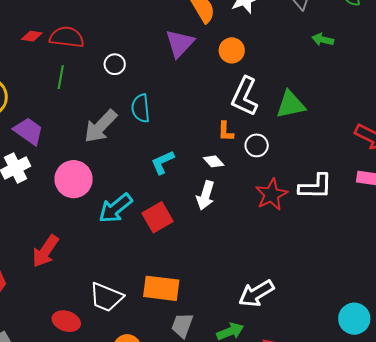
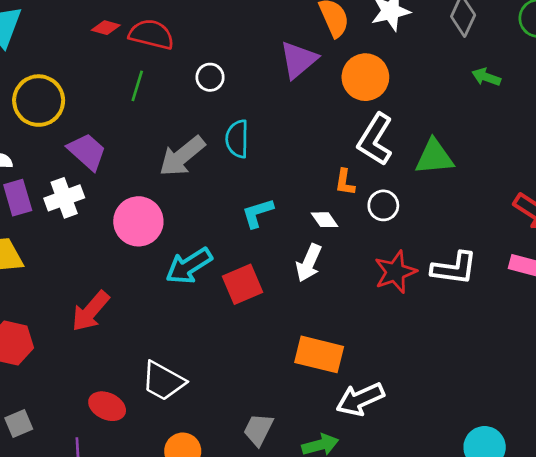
orange circle: (232, 50) -> (365, 77), size x1.4
orange rectangle: (161, 288) -> (319, 354), moved

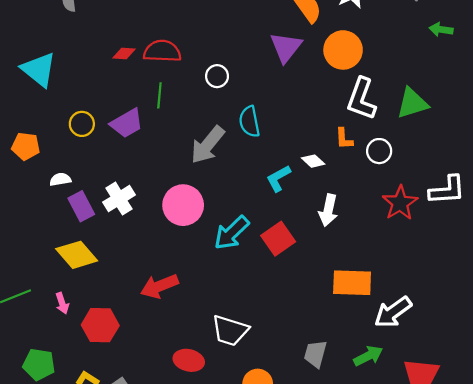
yellow circle: (39, 101) -> (82, 124), size x0.6
purple trapezoid: (87, 151) -> (127, 123), moved, turned 120
white diamond: (325, 220) -> (313, 161), moved
red arrow: (91, 311) -> (159, 286), turned 39

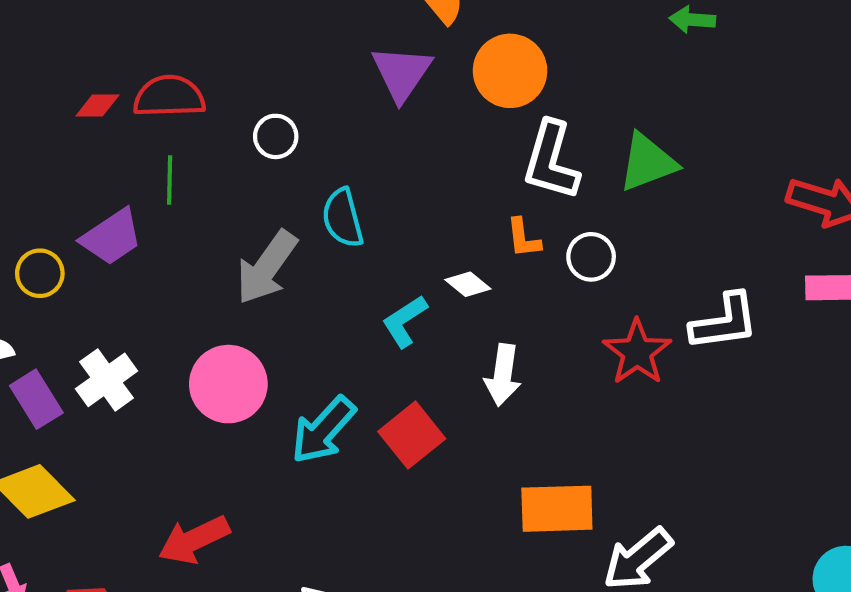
yellow circle: (82, 124) -> (40, 273), moved

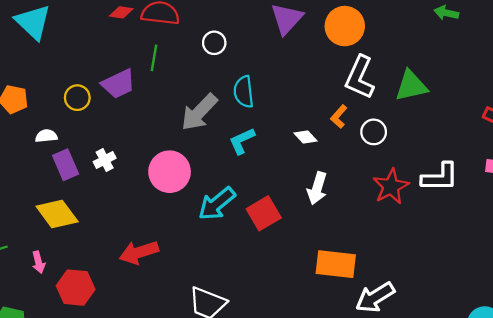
orange L-shape: (523, 238) -> (339, 117), turned 40
cyan L-shape: (405, 321) -> (242, 141), moved
white cross: (107, 380) -> (105, 160), size x0.7

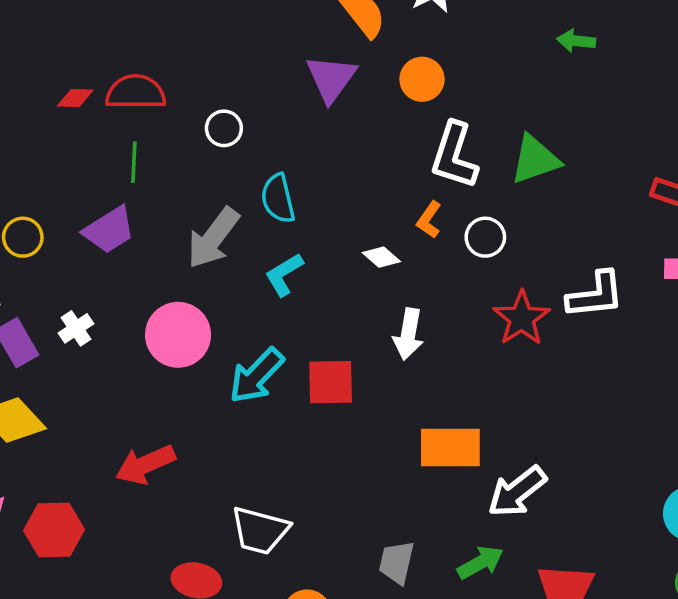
orange circle: (345, 26) -> (422, 79), size x0.7
purple trapezoid: (118, 84) -> (109, 230), moved
red square: (264, 213) -> (331, 382), turned 36

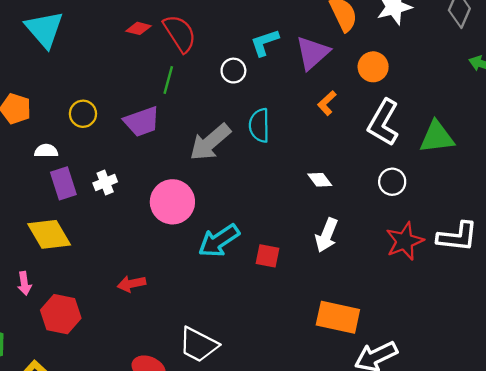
red semicircle: (136, 92) -> (180, 33), turned 45
orange L-shape: (429, 220) -> (327, 103), moved
cyan L-shape: (284, 274) -> (265, 42), moved
red square: (331, 382) -> (267, 256), size x0.7
red arrow: (145, 465) -> (131, 284), size x0.7

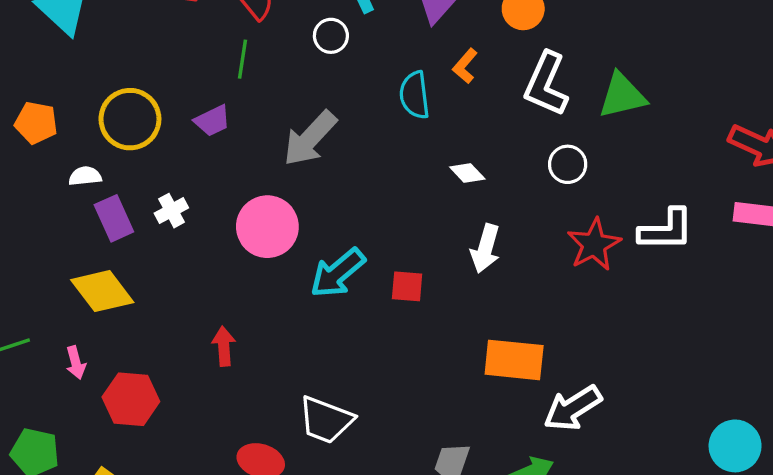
yellow circle: (83, 114) -> (130, 119), size x1.6
purple trapezoid: (142, 122) -> (212, 121), size x0.7
cyan semicircle: (259, 125) -> (415, 95), moved
red arrow: (131, 284) -> (224, 346), turned 104

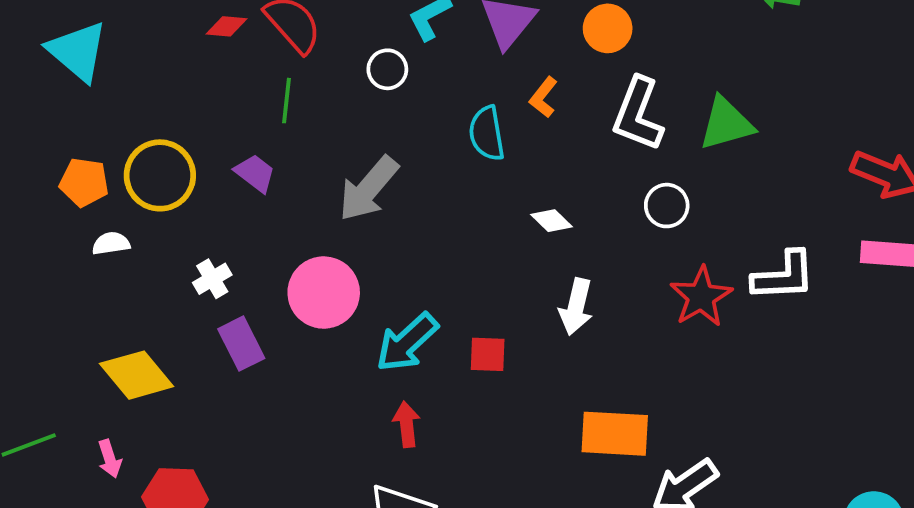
purple trapezoid: (212, 121) -> (255, 173), turned -114
orange pentagon: (36, 123) -> (84, 182), moved
purple rectangle: (114, 218) -> (241, 344), moved
red arrow: (224, 346) -> (406, 424), moved

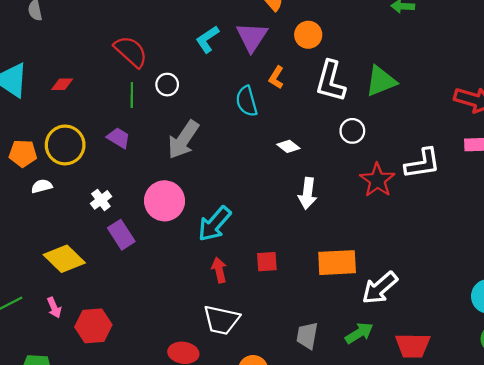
red diamond: (226, 26) -> (62, 84), moved
white circle: (387, 69) -> (167, 85), moved
red square: (488, 354) -> (267, 262), moved

